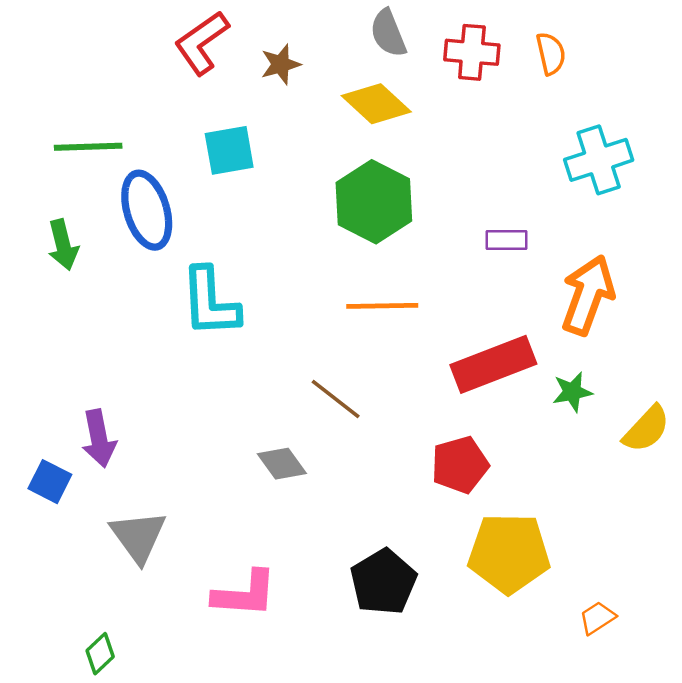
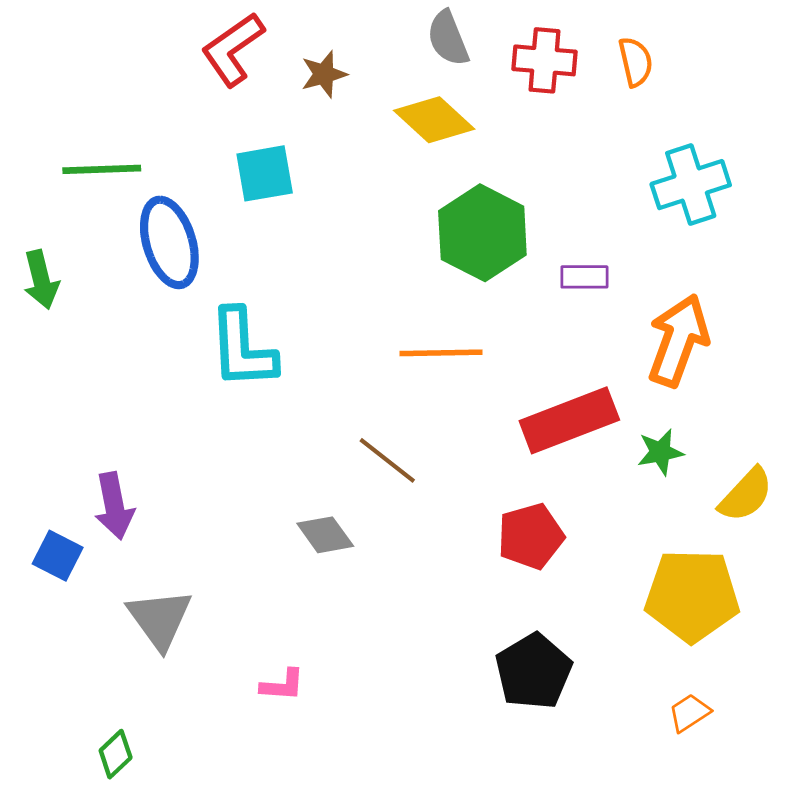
green hexagon: (374, 202) -> (482, 233), moved
green arrow: (63, 245) -> (41, 280), moved
yellow pentagon: (509, 553) -> (692, 596), moved
black pentagon: (383, 582) -> (533, 671), moved
pink L-shape: (245, 594) -> (282, 685), size x0.6

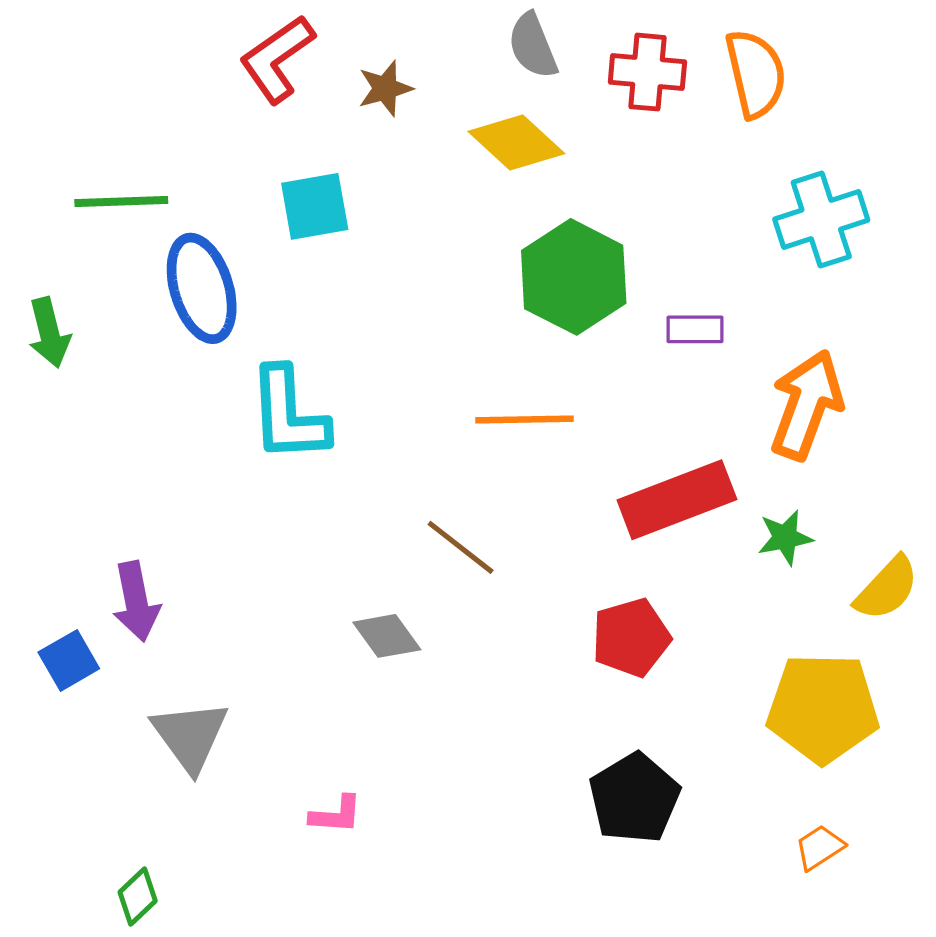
orange semicircle: (636, 62) -> (756, 74), size x1.5
blue square: (58, 556) -> (69, 660), turned 33

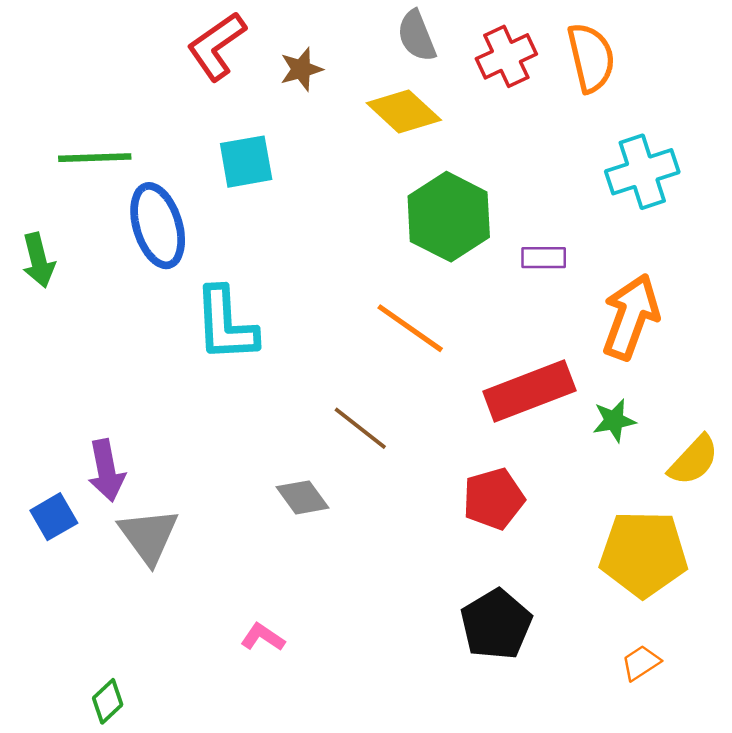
red cross: (647, 72) -> (506, 56), turned -30
orange line: (525, 420) -> (410, 328), turned 36
gray triangle: (190, 736) -> (149, 536), moved
pink L-shape: (336, 815) -> (263, 637), turned -150

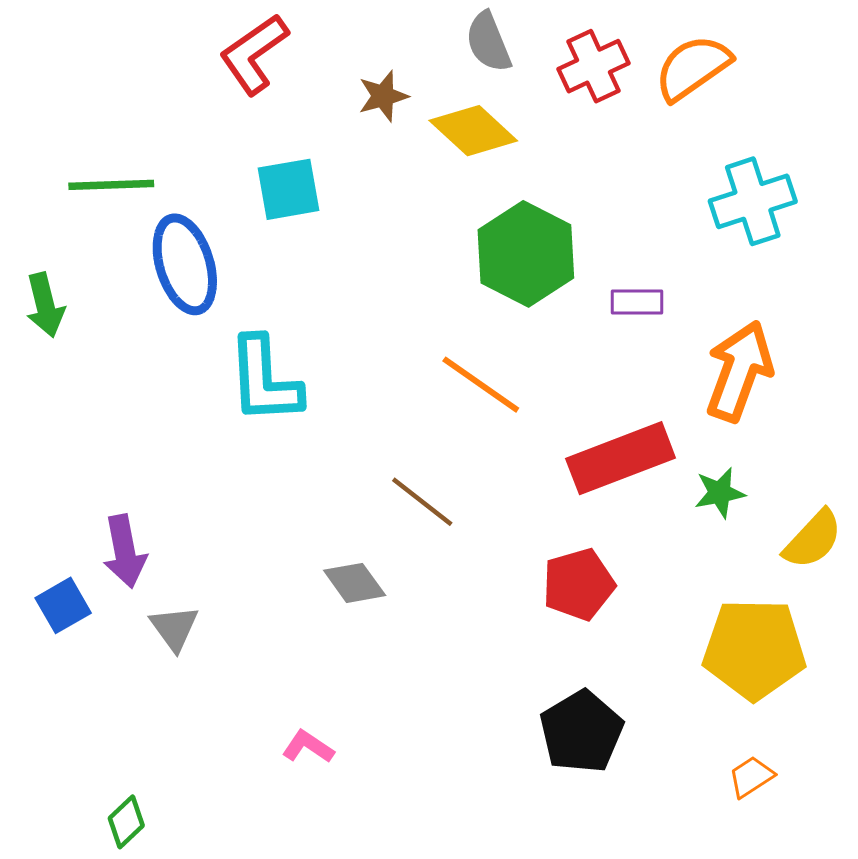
orange semicircle: (591, 58) -> (693, 68), turned -112
brown star: (301, 69) -> (383, 96), moved
gray triangle: (149, 536) -> (174, 628), size x0.7

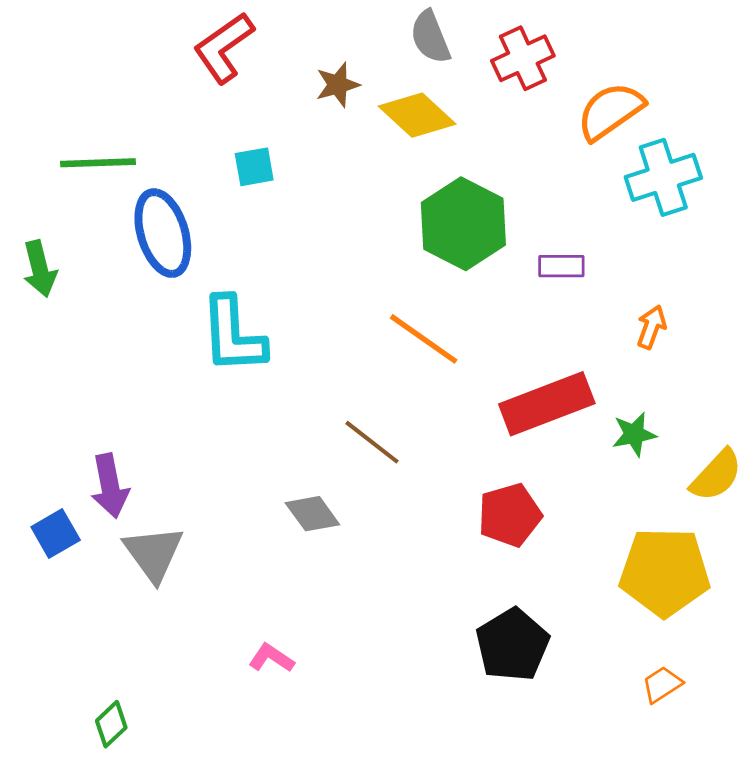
orange semicircle: (693, 68) -> (610, 111), moved
cyan square: (288, 189) -> (254, 167), size x0.7
orange arrow: (739, 371) -> (651, 327), size x0.5
gray triangle: (174, 628) -> (154, 553), size x1.4

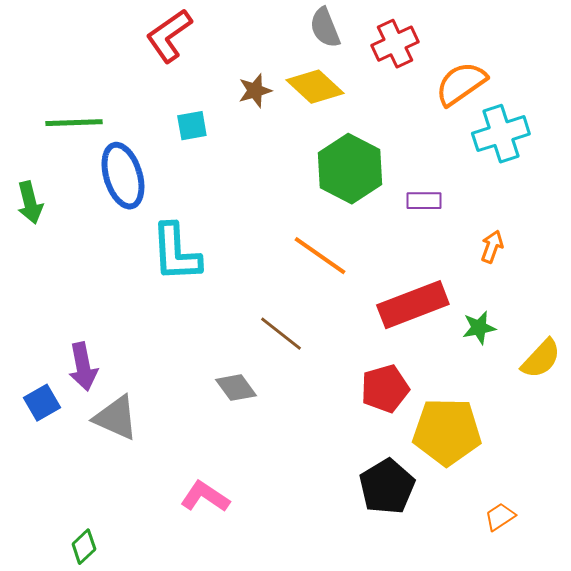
brown star: (338, 85) -> (255, 91), moved
gray triangle: (154, 553) -> (116, 418), turned -30
yellow pentagon: (665, 572) -> (447, 432), moved
pink L-shape: (271, 658) -> (205, 497), size x1.4

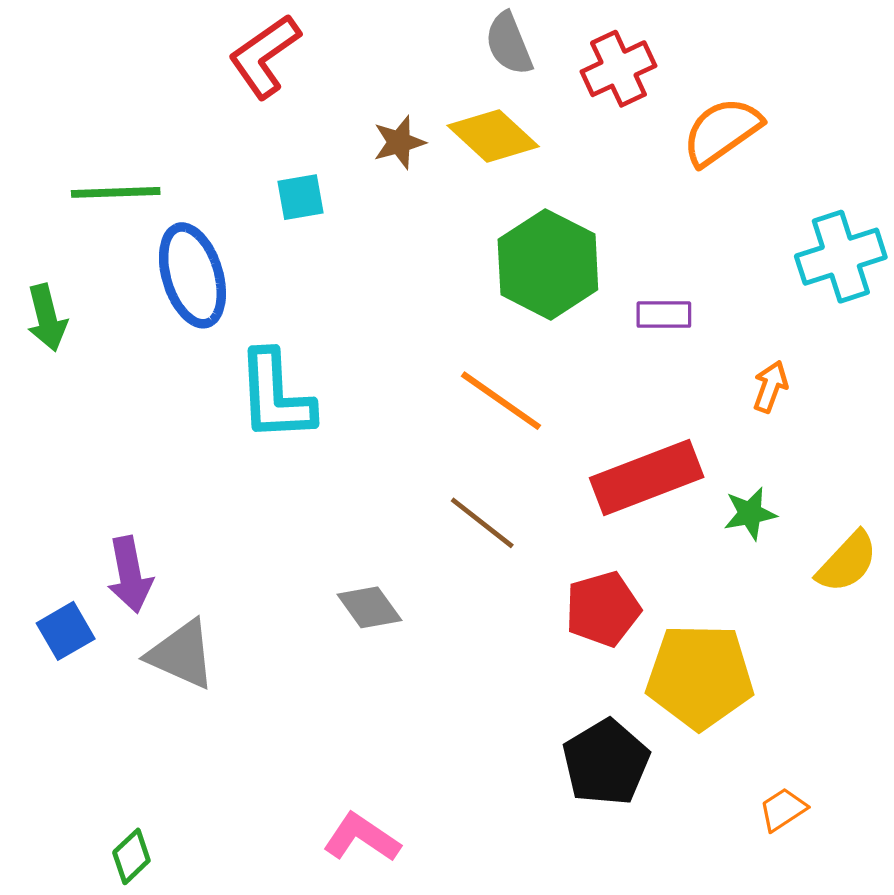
cyan cross: (501, 134) -> (841, 257), moved
brown line: (281, 334) -> (482, 523), moved
pink L-shape: (205, 497) -> (362, 838), moved

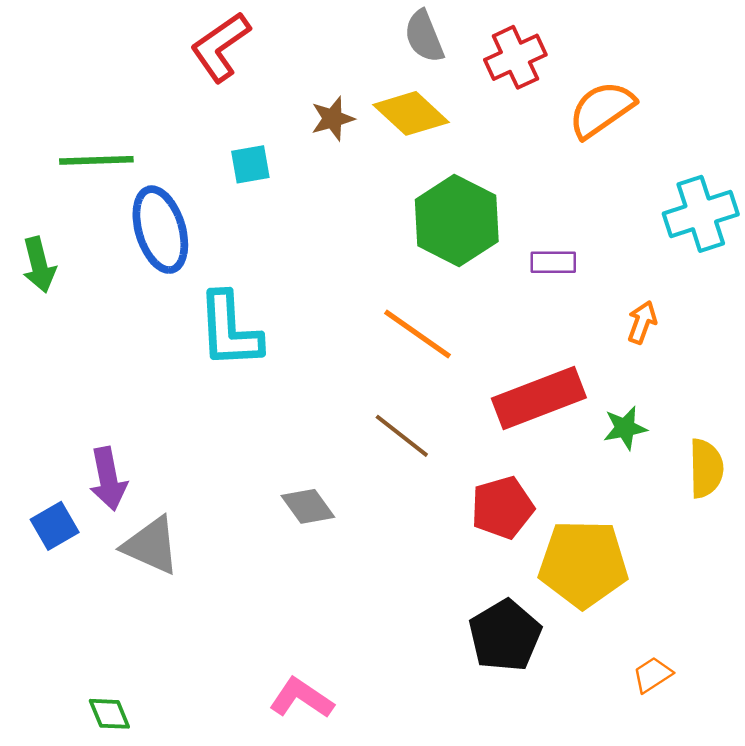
yellow semicircle: (847, 562) -> (706, 468), turned -44
green diamond: (131, 856) -> (109, 714), turned -69

